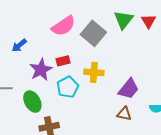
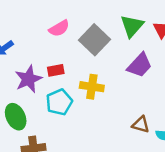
pink semicircle: (63, 26) -> (59, 28), size x0.7
purple trapezoid: (129, 89) -> (140, 65), moved
brown triangle: (124, 114) -> (141, 125), moved

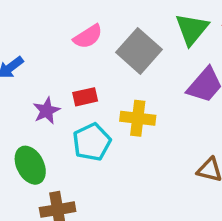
purple star: (28, 79) -> (46, 111), size x0.7

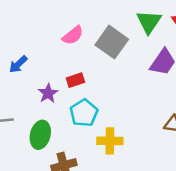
yellow cross: (138, 118) -> (110, 141), moved
green ellipse: (30, 165) -> (40, 135), turned 48

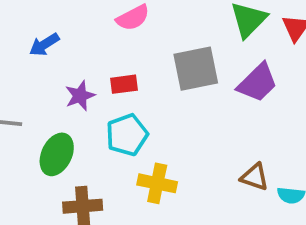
gray square: (112, 42) -> (196, 69), moved, turned 32

